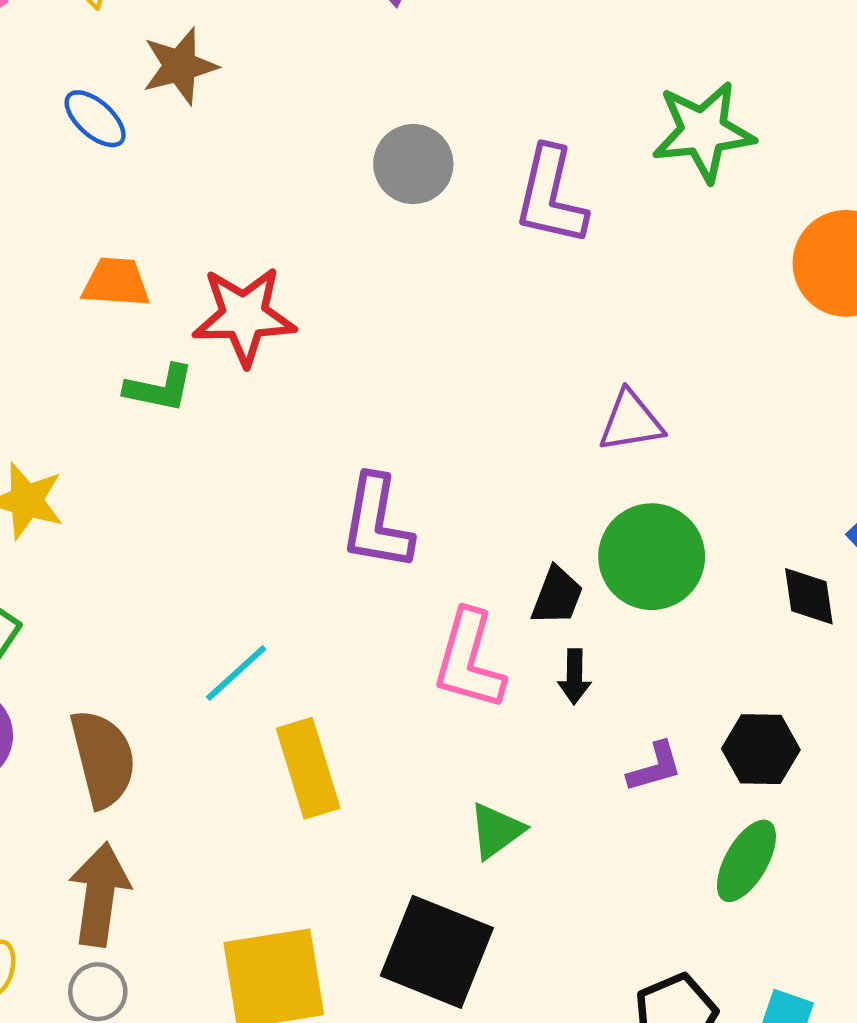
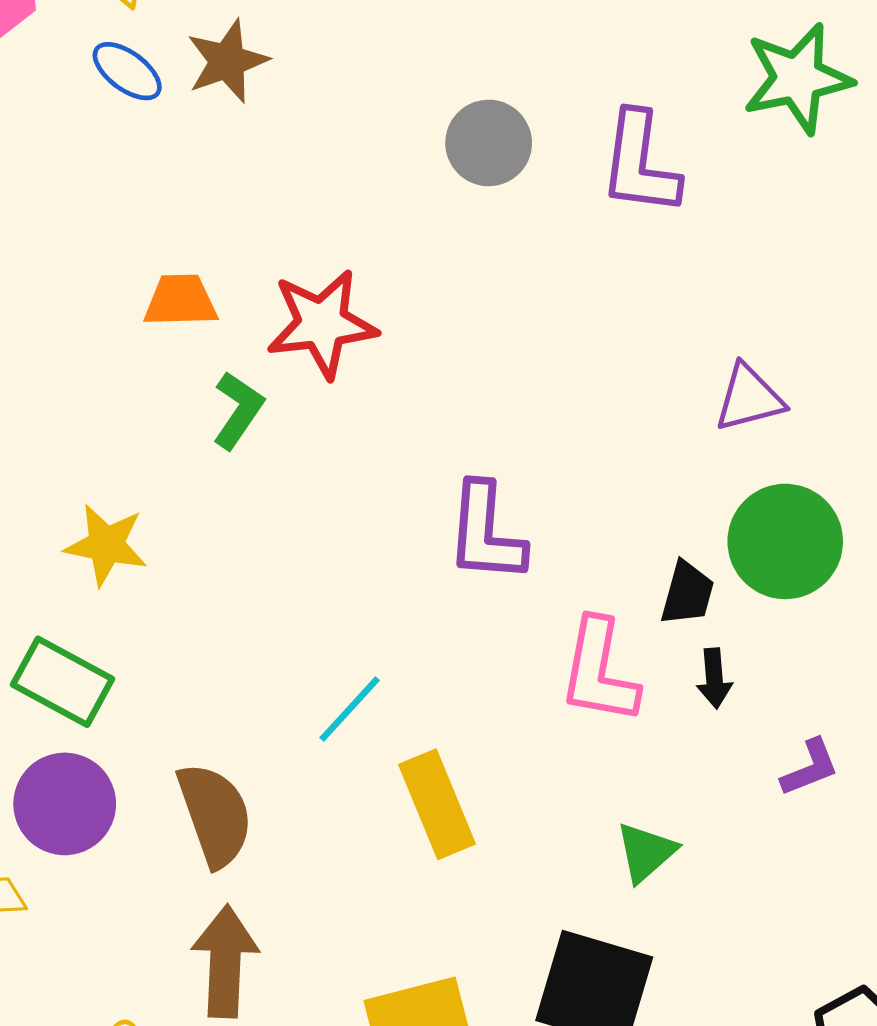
blue ellipse: (95, 119) -> (127, 71), moved
green L-shape: (159, 388) -> (238, 410), turned -62

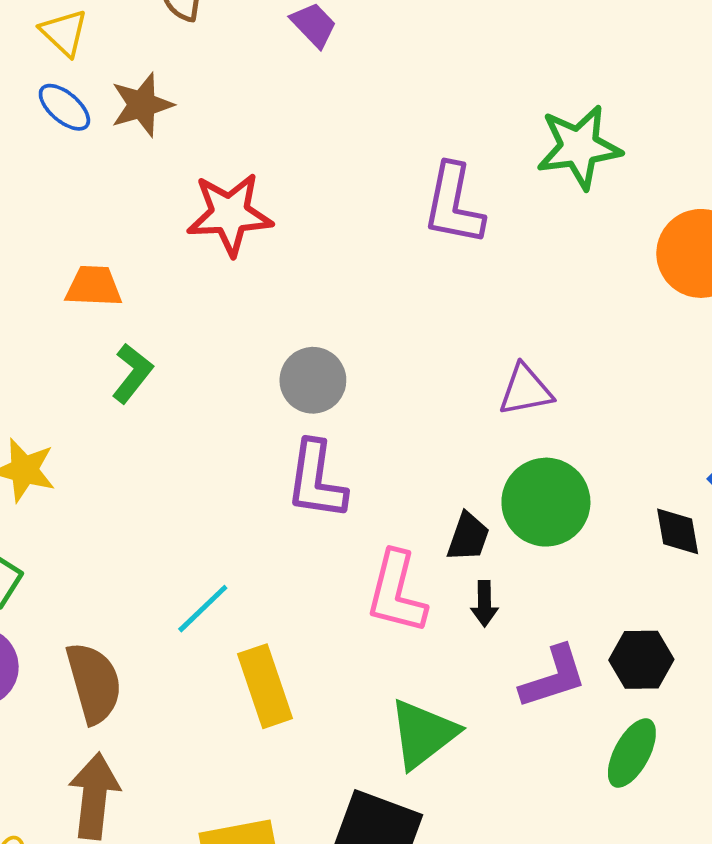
gray circle: (489, 143) -> (313, 380), moved
red star: (322, 324) -> (230, 214), moved
purple L-shape: (810, 768) -> (553, 677), size x1.5
green triangle: (646, 852) -> (423, 734), size x1.5

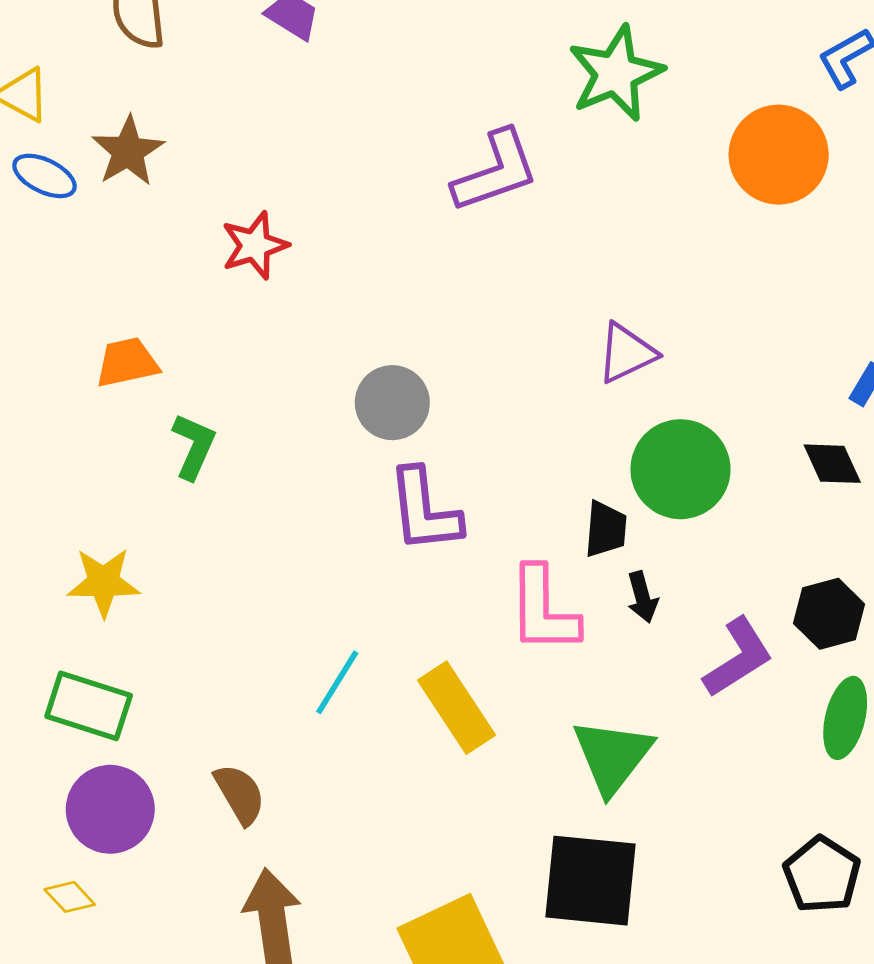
purple L-shape: (454, 204) -> (495, 171), turned -106
red star: (230, 214) -> (255, 245), size x0.7
brown semicircle: (94, 683) -> (240, 794), size x0.7
yellow rectangle: (265, 686) -> (457, 708), moved

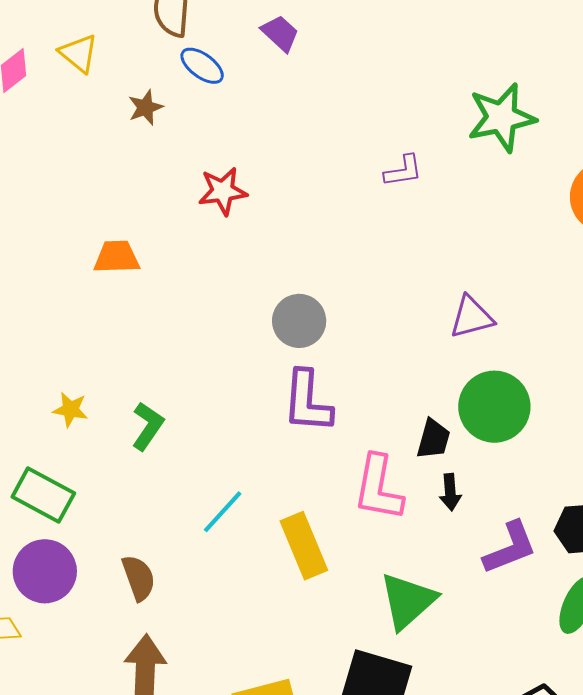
brown star: (128, 151) -> (146, 107), size x0.7
purple L-shape: (495, 171) -> (403, 171), size x0.6
blue ellipse: (44, 176) -> (202, 66), moved
green L-shape: (194, 446) -> (148, 426), moved
yellow star: (103, 582) -> (70, 410), size x0.7

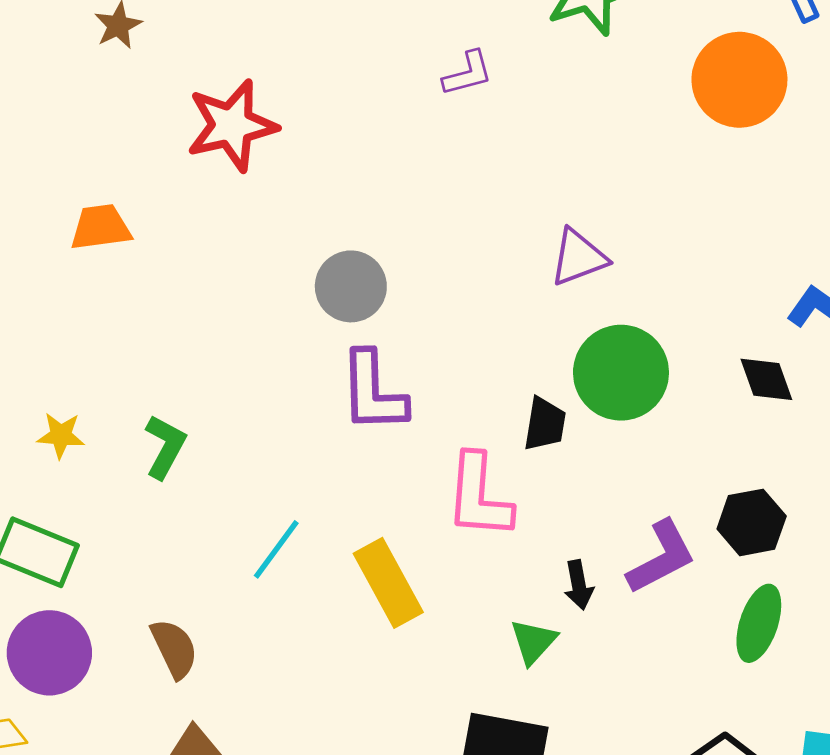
red star: (223, 191) -> (232, 125), size x1.4
black arrow: (450, 492) -> (579, 585), moved
green triangle: (408, 601) -> (533, 642), size x0.6

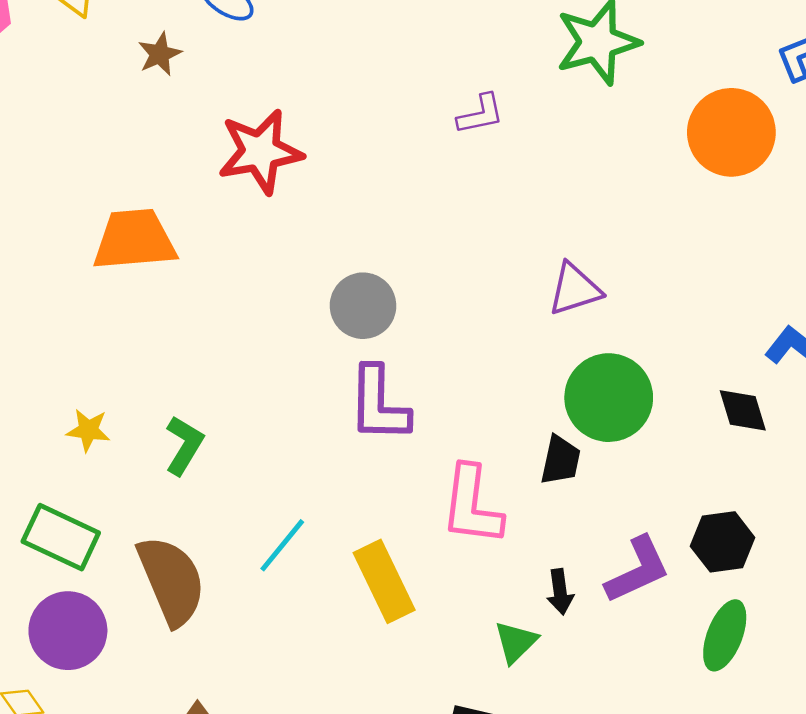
orange trapezoid: (101, 227) -> (134, 240), size x1.5
black trapezoid: (545, 424) -> (561, 460), moved
brown semicircle: (174, 648) -> (171, 581), moved, size x1.6

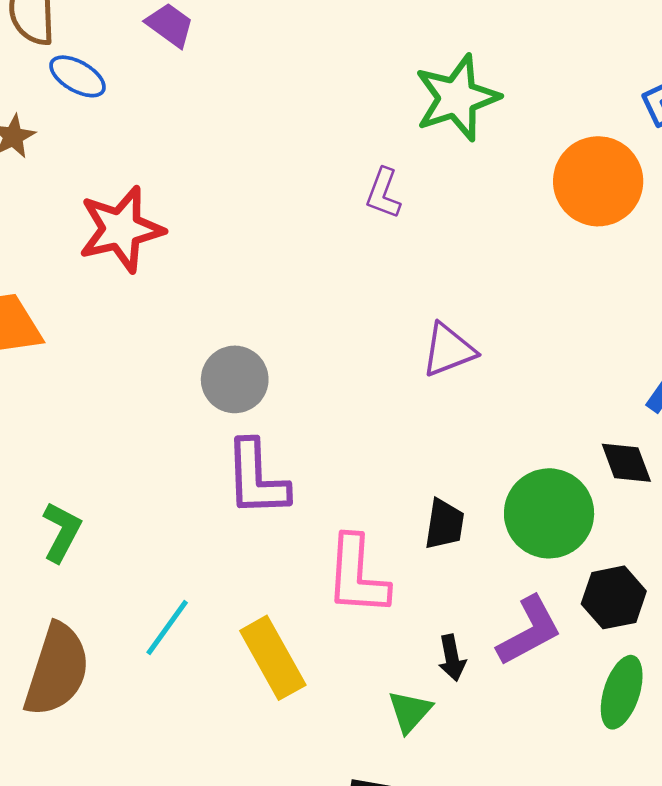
purple L-shape: (481, 114) -> (383, 193), moved, turned 126
green circle: (609, 398) -> (549, 513), moved
brown semicircle: (171, 581) -> (57, 670), turned 44

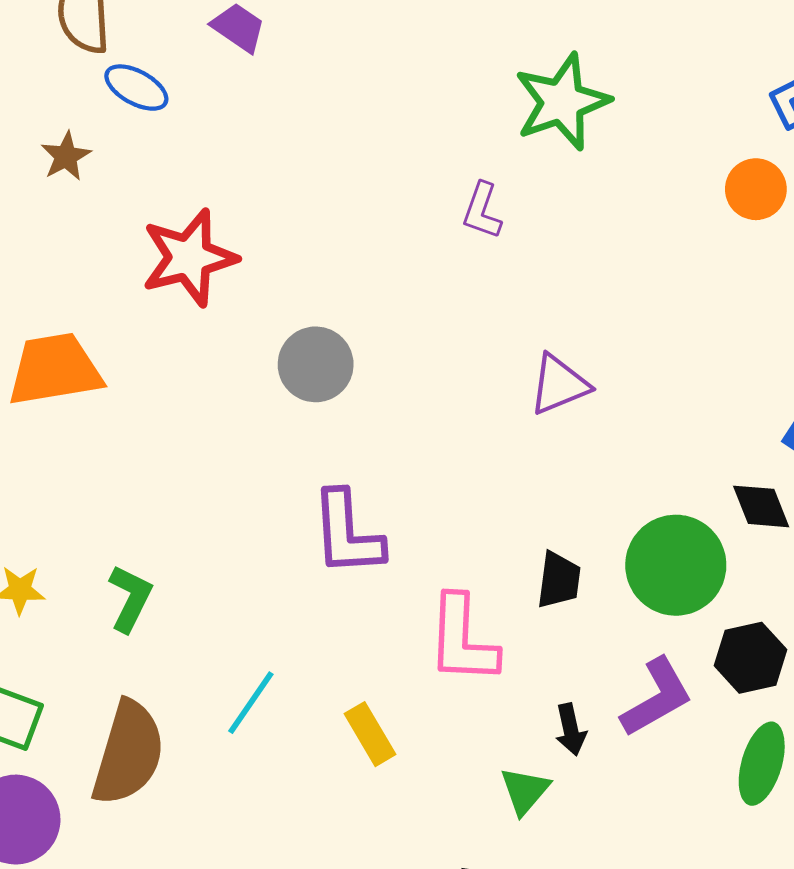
orange circle: (598, 181) -> (756, 189), moved, size x0.6
gray circle: (235, 379) -> (316, 364), moved
yellow rectangle: (273, 658) -> (370, 734), size x0.7

